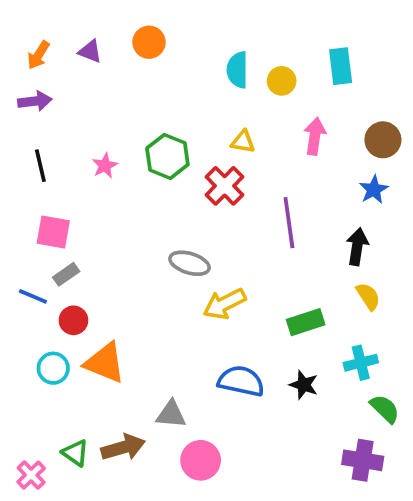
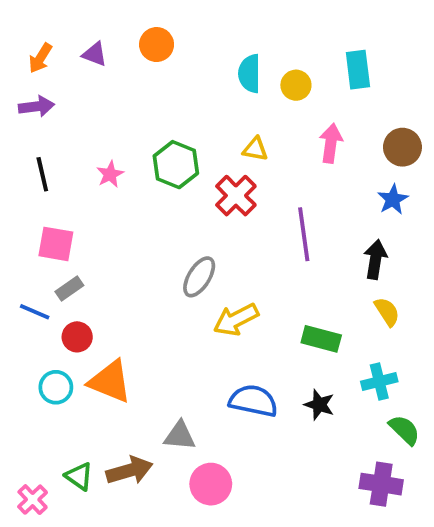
gray ellipse: (190, 263) -> (199, 277), turned -75
green rectangle: (306, 322) -> (321, 339), turned 33

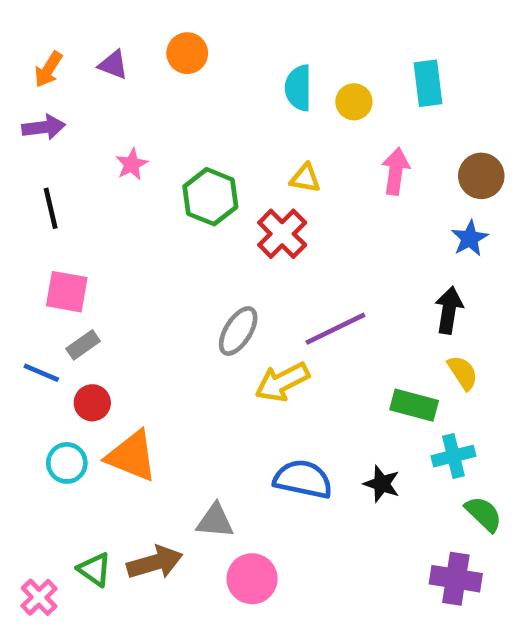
pink star: (110, 174) -> (132, 164), moved
purple line: (304, 234) -> (335, 329), moved, turned 72
green rectangle: (321, 339) -> (414, 405), moved

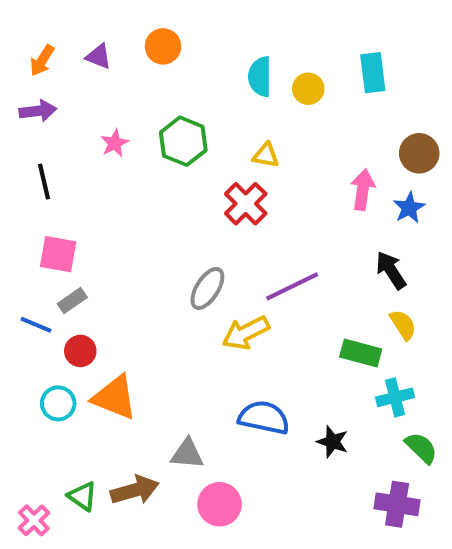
pink arrow: (396, 171) -> (363, 190), moved
green hexagon: (210, 197) -> (183, 141), moved
black arrow: (449, 310) -> (391, 270), turned -42
black star: (382, 484) -> (332, 442), moved

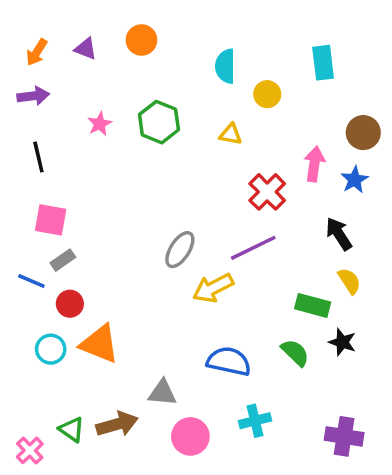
yellow circle: (308, 89) -> (267, 94), moved
red cross: (246, 204) -> (267, 192), moved
cyan cross: (395, 397) -> (255, 421), moved
black star: (332, 442) -> (342, 342), moved
green semicircle: (421, 448) -> (295, 353), moved

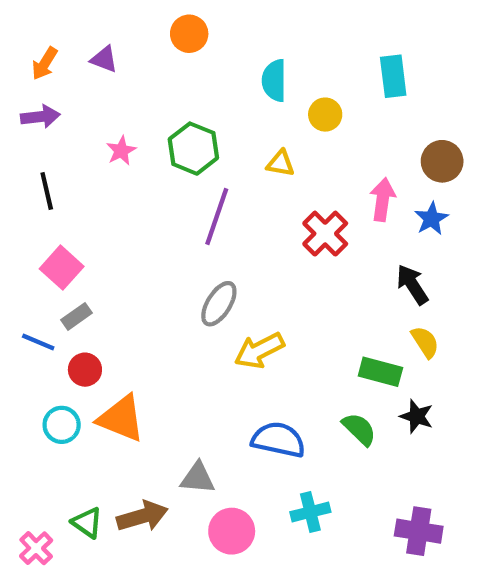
orange circle: (141, 40) -> (189, 34), moved
pink square: (51, 220) -> (62, 268), turned 32
purple line: (253, 248) -> (217, 217), moved, turned -45

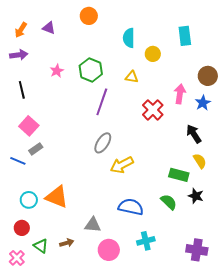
red circle: (85, 370) -> (22, 228), moved
brown arrow: (142, 516) -> (67, 243), size x0.6

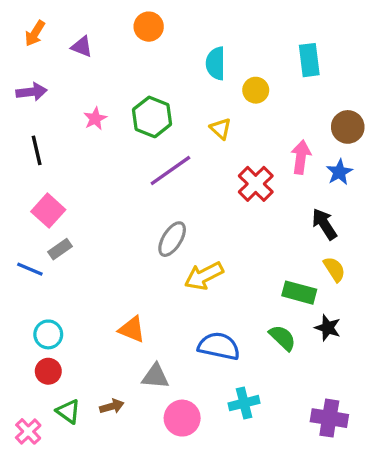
orange arrow: (21, 30) -> (35, 33), moved
yellow triangle: (132, 77) -> (221, 129), turned 32
purple line: (102, 102) -> (170, 170), turned 36
orange triangle: (57, 197) -> (132, 329), moved, size x0.7
red circle: (22, 228) -> (48, 371), moved

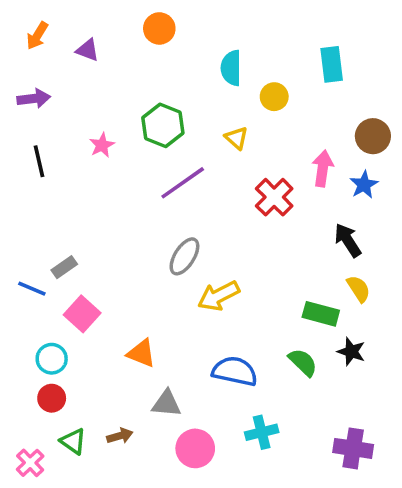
pink star: (95, 119) -> (102, 145), moved
pink square: (48, 211) -> (82, 314), moved

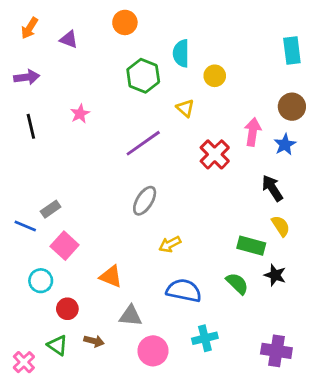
cyan rectangle: (332, 64) -> (292, 51), moved
green hexagon: (163, 125) -> (143, 76), moved
yellow arrow: (219, 296) -> (170, 244), moved, size x0.7
red circle: (52, 398) -> (67, 309), moved
brown arrow: (120, 436) -> (94, 341), turned 30

